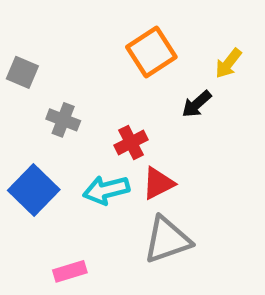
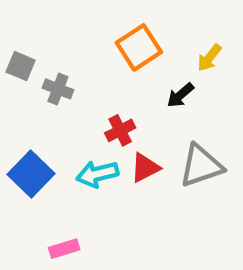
gray cross: (63, 120) -> (58, 89), moved
gray triangle: (167, 240) -> (201, 166), moved

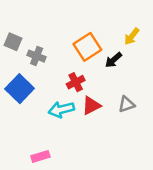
orange square: (139, 47) -> (87, 47), moved
gray triangle: (201, 166) -> (127, 104), size x0.6
blue square: (31, 174) -> (20, 89), moved

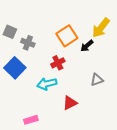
yellow arrow: (132, 36) -> (101, 28), size x1.5
red triangle: (91, 106) -> (70, 103), moved

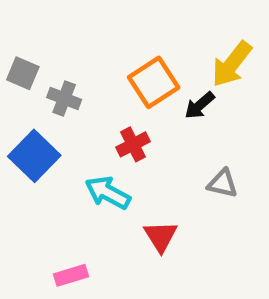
gray triangle: (97, 80) -> (223, 183), turned 32
cyan arrow: (47, 84) -> (108, 193), turned 42
red triangle: (70, 103) -> (161, 236), turned -35

